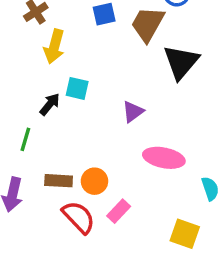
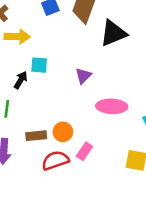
yellow arrow: (54, 47) -> (17, 37), turned -95
black triangle: (181, 62) -> (113, 33), turned 36
red semicircle: (79, 217) -> (55, 160), turned -56

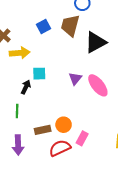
pink ellipse: (112, 106) -> (98, 85), moved, turned 55

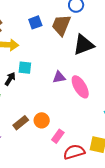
purple triangle: (75, 79) -> (59, 77), turned 32
brown rectangle: (43, 130) -> (21, 123), turned -35
red semicircle: (60, 148) -> (74, 152), moved

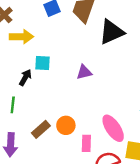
pink ellipse: (80, 87) -> (113, 128), moved
pink rectangle: (58, 136) -> (86, 143), turned -32

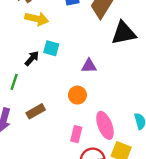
orange circle: (66, 125) -> (77, 95), moved

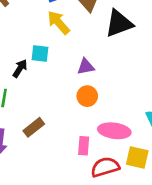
yellow arrow: (37, 19) -> (59, 23), moved, turned -135
orange circle: (77, 95) -> (87, 96), moved
pink ellipse: (105, 125) -> (114, 131), turned -52

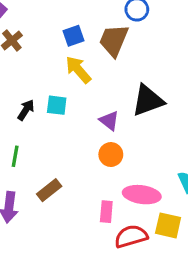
black triangle: (119, 23) -> (148, 100), moved
purple triangle: (86, 67) -> (109, 121), turned 48
black arrow: (20, 68) -> (26, 110), moved

